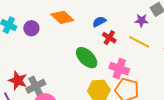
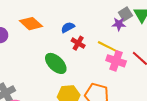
purple star: (141, 20) -> (119, 24), moved
pink cross: (119, 69) -> (116, 61), moved

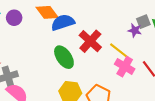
blue semicircle: (68, 27) -> (63, 22), moved, size x1.6
red cross: (78, 43) -> (90, 41), size x1.6

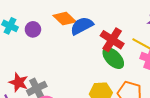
green ellipse: (64, 57) -> (113, 58), moved

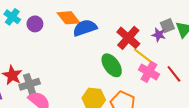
red cross: (112, 40) -> (128, 38), moved

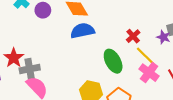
blue semicircle: (85, 28) -> (83, 31), moved
red cross: (128, 38) -> (133, 36), size x0.6

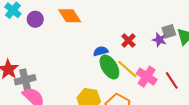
blue semicircle: (83, 31) -> (101, 51), moved, size x0.6
yellow line: (145, 56) -> (127, 69), moved

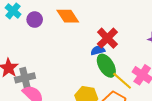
red cross: (128, 40) -> (107, 38), moved, size x1.5
yellow line: (127, 69) -> (122, 81), moved

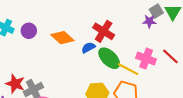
orange diamond: (68, 16) -> (62, 38), moved
blue semicircle: (98, 50) -> (88, 48), moved

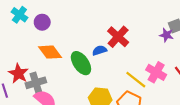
orange diamond: (62, 38) -> (50, 52), moved
green ellipse: (109, 58) -> (81, 63), moved

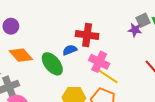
red cross: (118, 37) -> (87, 35), turned -30
pink cross: (156, 72) -> (99, 62), moved

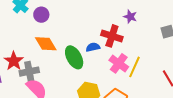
purple star: (135, 30) -> (130, 17), moved
yellow line: (108, 76) -> (134, 67), moved, turned 70

